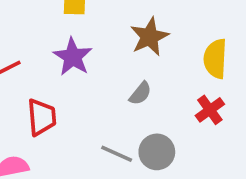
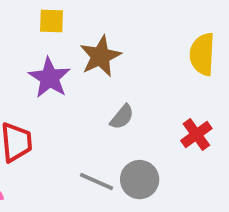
brown star: (149, 37) -> (100, 56), moved
yellow semicircle: (215, 59) -> (202, 54), moved

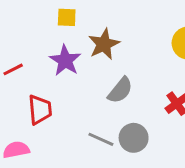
gray semicircle: (122, 117) -> (120, 90), size x1.4

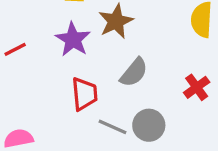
red trapezoid: (40, 110) -> (84, 94), moved

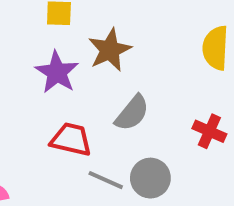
red cross: (197, 87) -> (209, 131), turned -30
red trapezoid: (84, 94) -> (71, 139), turned -72

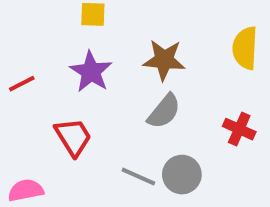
brown star: (110, 50) -> (164, 60), moved, turned 30
red trapezoid: (71, 139) -> (73, 137), moved, turned 45

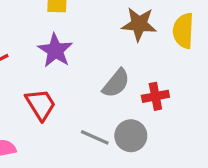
brown star: (164, 60) -> (139, 24), moved
red cross: (239, 129) -> (155, 96), moved, turned -35

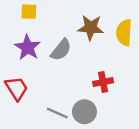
gray semicircle: (116, 83) -> (61, 50), moved

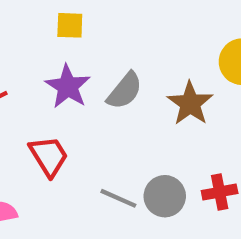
brown star: (91, 28) -> (190, 103), moved, turned 30
red cross: (103, 82) -> (220, 192), moved

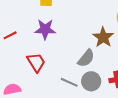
purple star: (68, 87) -> (45, 29), turned -30
gray semicircle: (125, 91) -> (86, 58), moved

